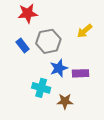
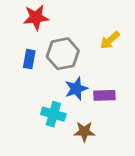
blue rectangle: (23, 45) -> (29, 59), turned 48

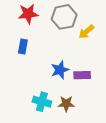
gray hexagon: (63, 54) -> (64, 17), moved
cyan cross: (53, 114) -> (42, 102), moved

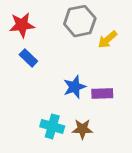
red star: (28, 14) -> (22, 25), moved
blue rectangle: (23, 47) -> (28, 58), turned -56

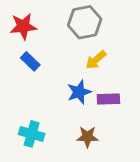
yellow arrow: (107, 40) -> (96, 60), moved
cyan cross: (52, 126) -> (32, 134), moved

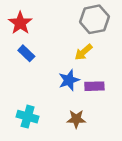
gray hexagon: (85, 22) -> (94, 19), moved
red star: (23, 26) -> (20, 23), turned -30

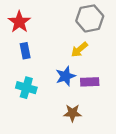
blue rectangle: (26, 53) -> (25, 51), turned 35
cyan cross: (28, 117) -> (26, 88), moved

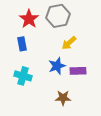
gray hexagon: (90, 18) -> (58, 16), moved
red star: (19, 22) -> (29, 19), moved

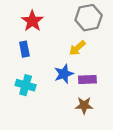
gray hexagon: (58, 16) -> (89, 18), moved
brown star: (63, 98) -> (84, 105), moved

